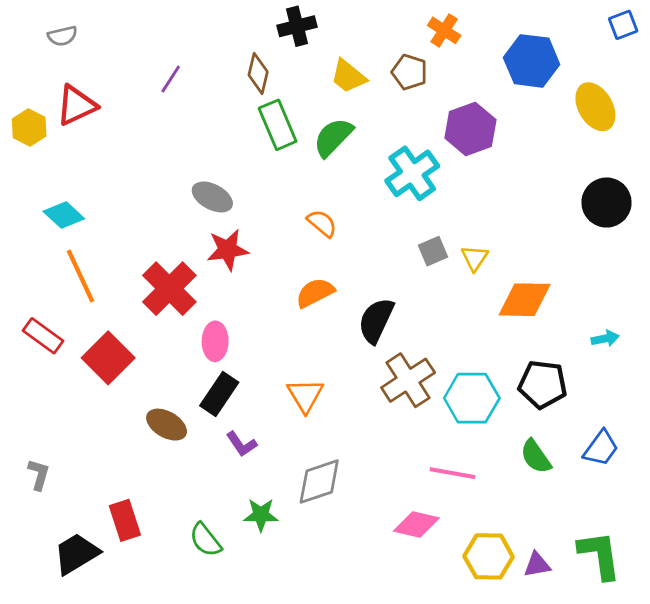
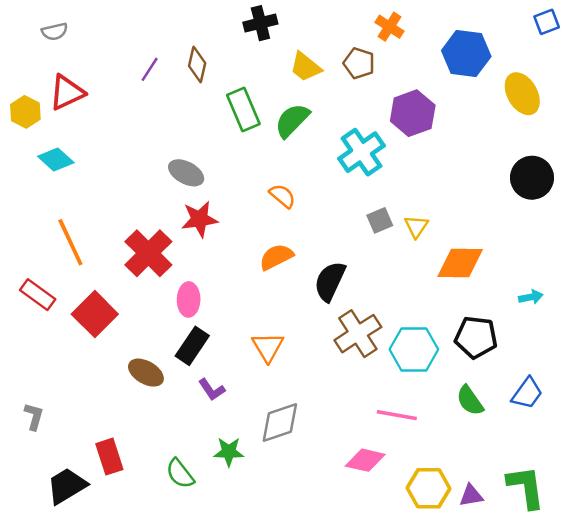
brown diamond: (258, 73) -> (197, 64), moved
cyan diamond: (64, 215) -> (56, 159), moved

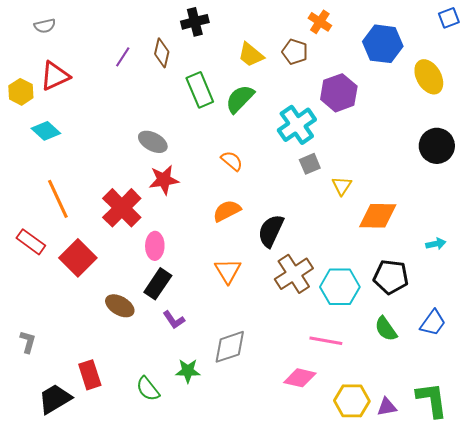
black cross: (260, 23) -> (195, 22), moved
gray square: (380, 220) -> (310, 164), moved
orange triangle: (268, 347) -> (228, 271), moved

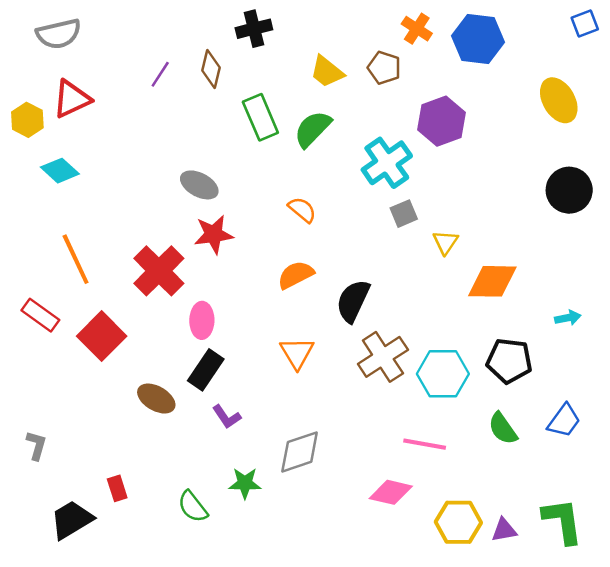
gray semicircle: (45, 26) -> (59, 34), size x1.6
blue hexagon: (383, 44) -> (478, 39), moved
red rectangle: (90, 375) -> (117, 488), size x0.7

